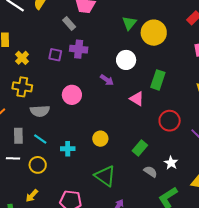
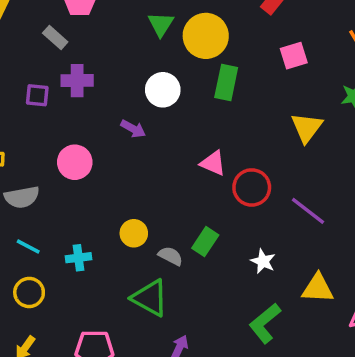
green rectangle: (158, 80) -> (226, 83), moved
pink triangle: (137, 99) -> (213, 163), moved
gray semicircle: (150, 172) -> (171, 256), moved

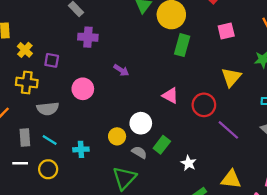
white circle: (163, 90) -> (141, 123), moved
purple square: (37, 95) -> (52, 60), moved
red circle: (252, 187) -> (204, 105), moved
white star: (263, 261) -> (189, 163), moved
green triangle: (150, 298) -> (124, 178), turned 40

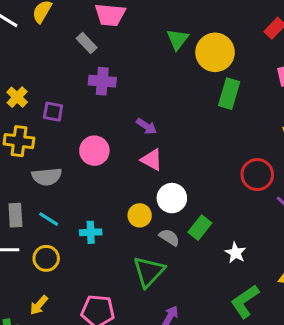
pink triangle: (170, 95) -> (152, 160), moved

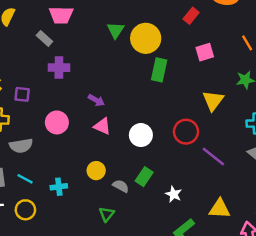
white circle: (172, 198) -> (141, 135), moved
green triangle: (149, 272) -> (107, 214), size x0.6

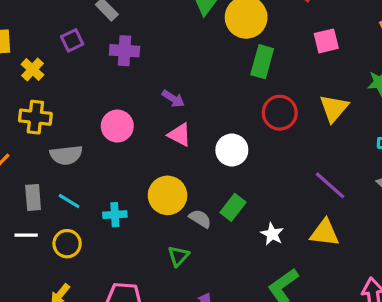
purple square: (22, 94) -> (72, 40), moved, turned -35
red circle: (186, 132) -> (280, 113), moved
yellow circle: (96, 171) -> (168, 195), size x1.5
yellow triangle: (220, 209) -> (325, 233), moved

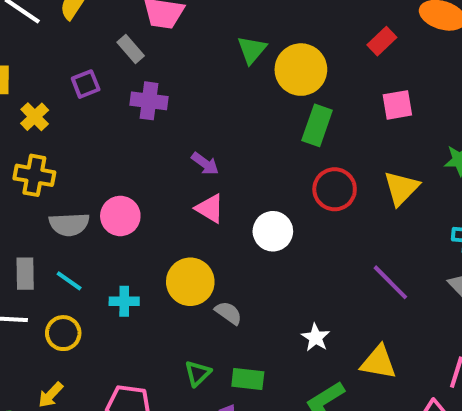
pink circle: (117, 126) -> (120, 216), moved
green rectangle: (233, 207) -> (248, 379), moved, turned 55
yellow triangle: (325, 233) -> (378, 362), moved
green triangle: (178, 256) -> (198, 373), moved

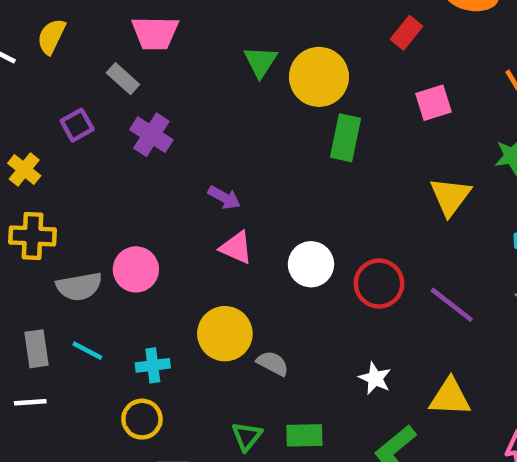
purple cross: (149, 101) -> (151, 135), turned 33
red circle: (335, 189) -> (379, 284), moved
yellow circle: (63, 333) -> (142, 419), moved

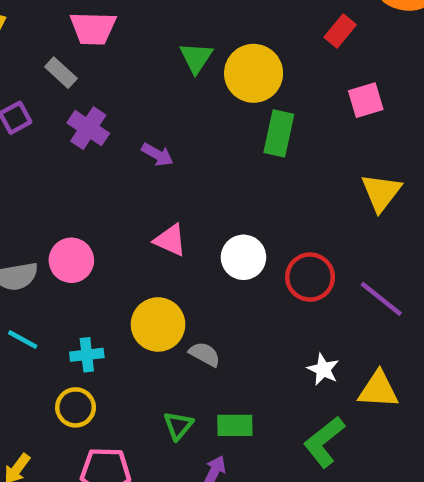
purple arrow: (224, 198) -> (157, 155), moved
white star: (375, 378) -> (323, 369), moved

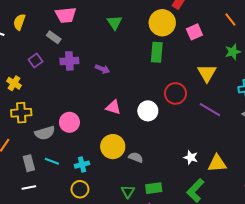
yellow circle: (254, 73) -> (162, 23), moved
purple cross: (88, 128) -> (69, 61), turned -30
red circle: (310, 277) -> (175, 93), moved
purple line: (381, 299) -> (210, 110), moved

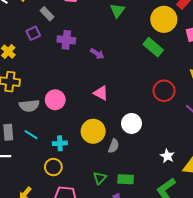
gray rectangle: (54, 37) -> (47, 14), moved
green rectangle: (157, 52) -> (153, 47), turned -66
white circle: (148, 111) -> (132, 123), moved
gray semicircle: (136, 157) -> (114, 146), turned 80

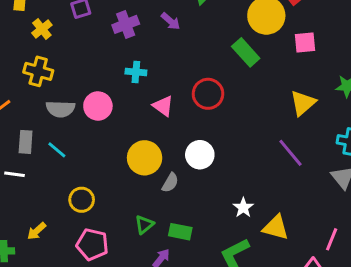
purple cross: (66, 40) -> (126, 24), turned -36
purple arrow: (97, 54) -> (171, 21), moved
red circle: (164, 91) -> (208, 94), moved
cyan cross: (60, 143) -> (136, 72), moved

